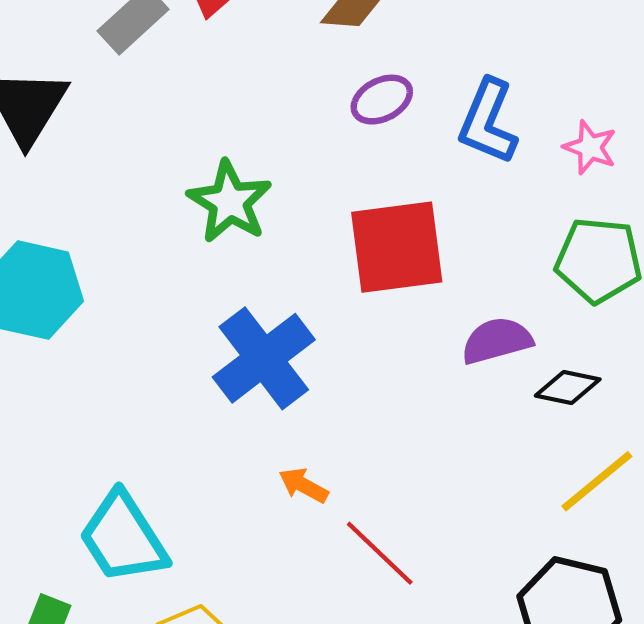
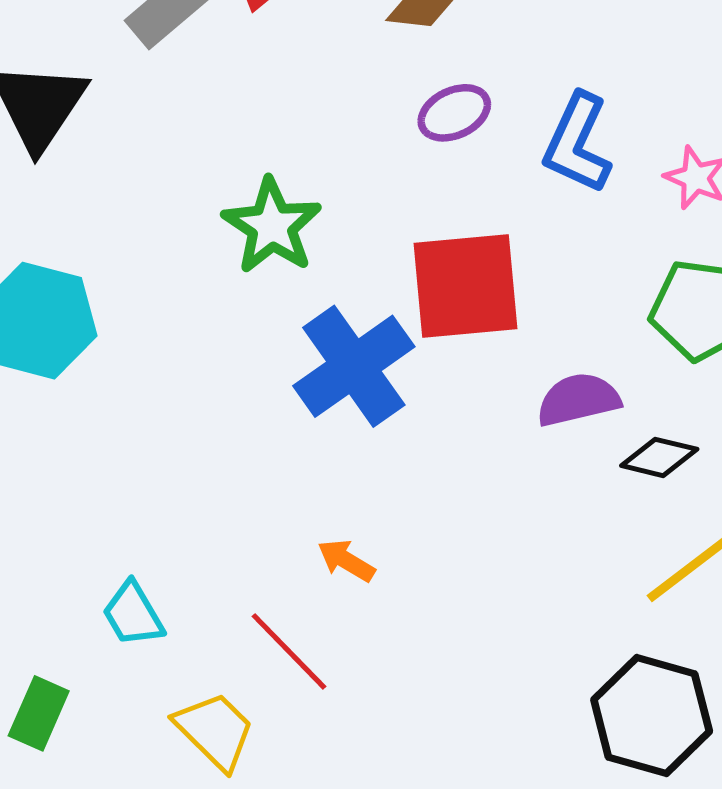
blue cross: (264, 358) -> (354, 366), moved
cyan trapezoid: (123, 538) -> (133, 614), size x0.6
red line: (380, 553) -> (289, 651), moved

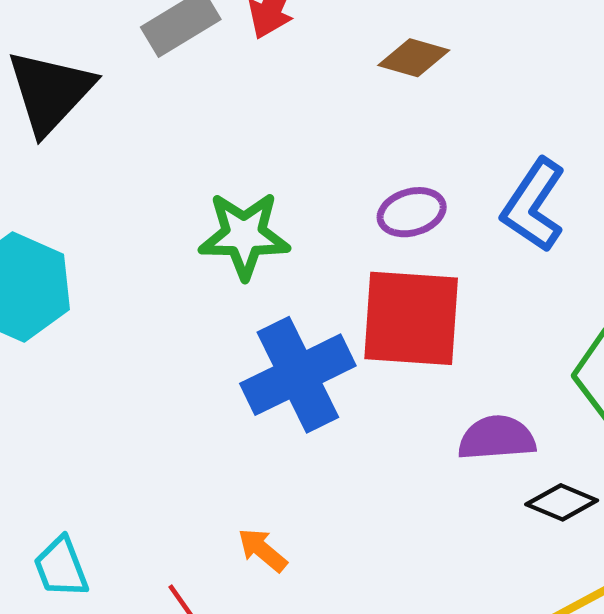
purple ellipse: (454, 113) -> (412, 212), moved
green star: (272, 226) -> (244, 235), turned 30

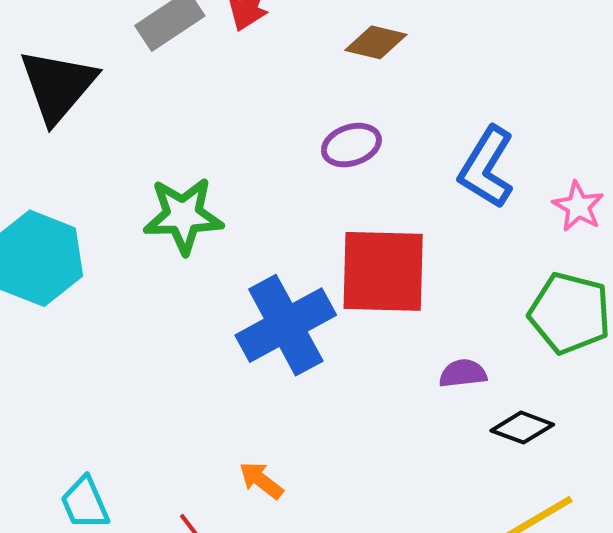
purple ellipse: (412, 212) -> (351, 145), moved
green star: (244, 235) -> (183, 216), moved
purple semicircle: (497, 438) -> (463, 373), size x0.7

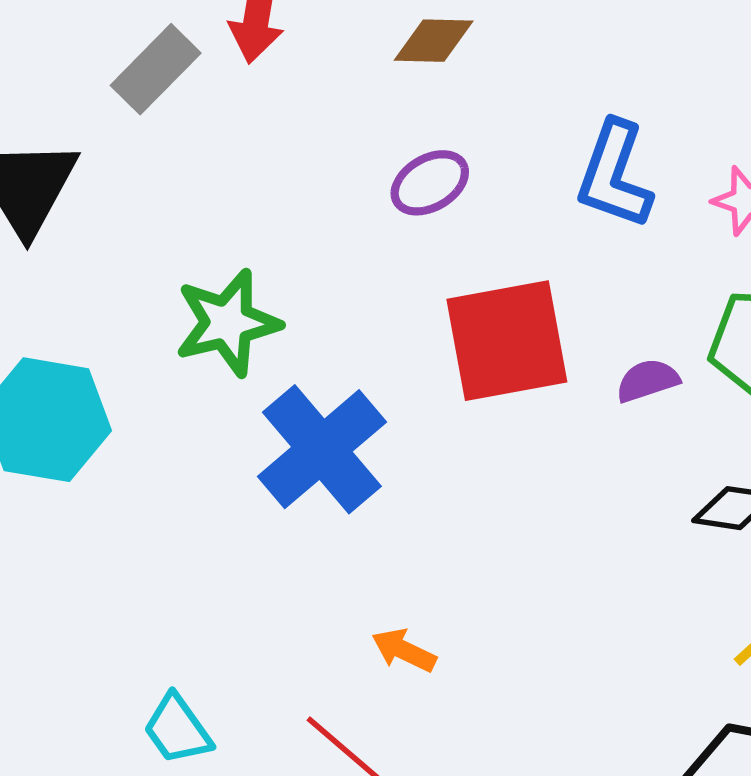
blue cross: (286, 325) -> (322, 449), moved
purple semicircle: (463, 373) -> (648, 381), moved

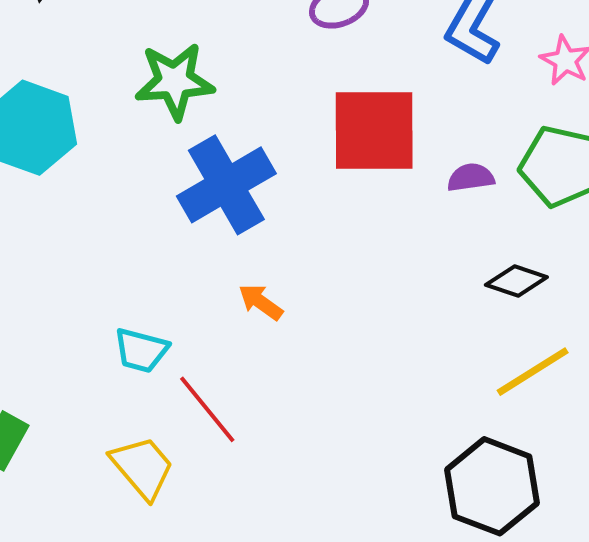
orange arrow: (404, 650) -> (261, 302), moved
cyan trapezoid: (177, 729) -> (141, 350), moved, turned -50

